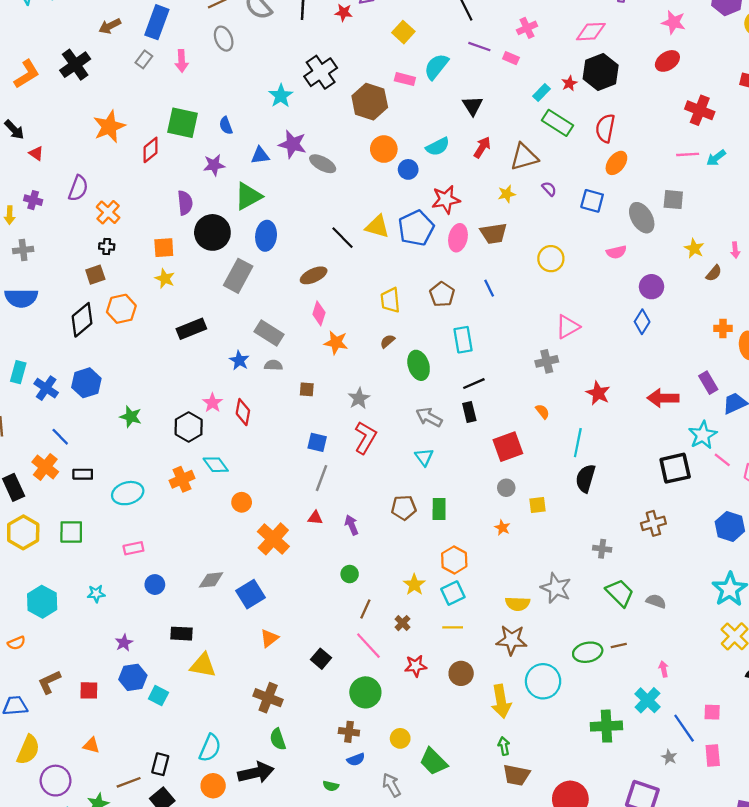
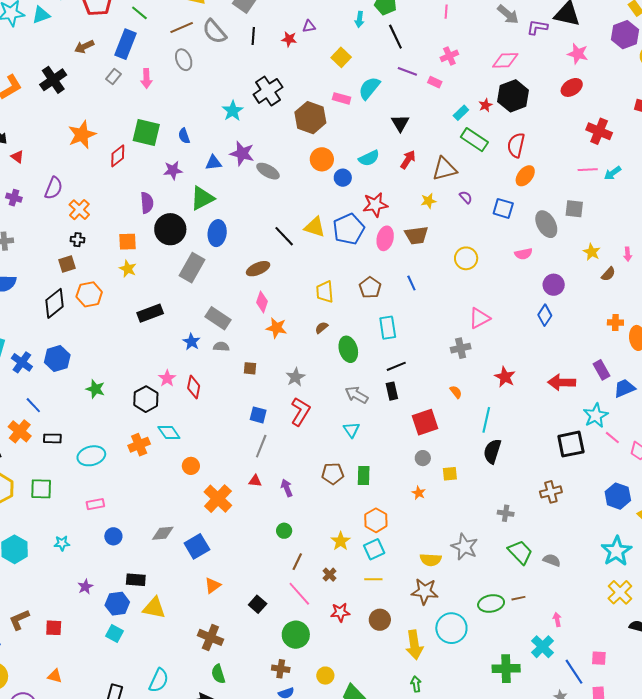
blue hexagon: (133, 677) -> (117, 604), moved

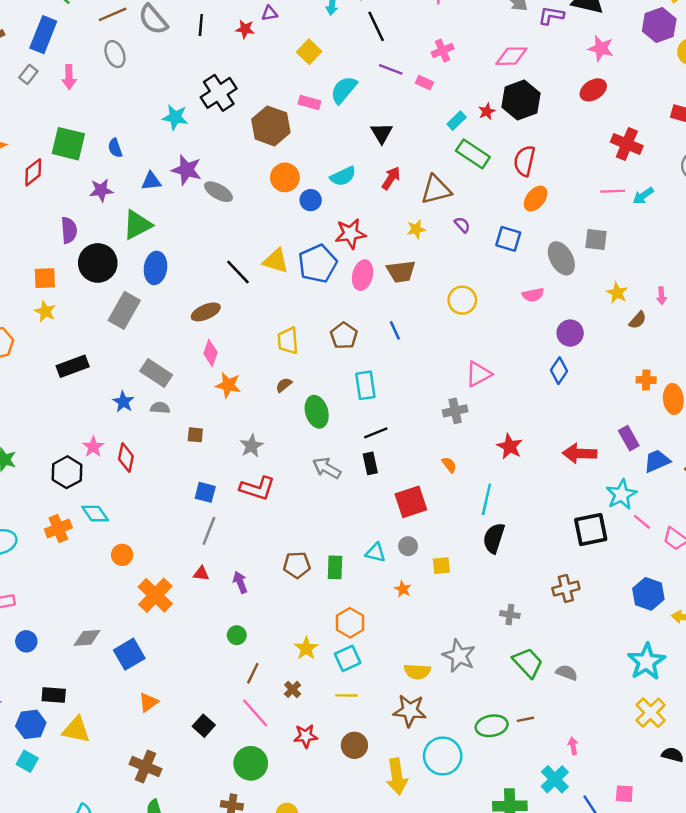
cyan star: (233, 111) -> (175, 117), turned -30
red L-shape: (300, 411) -> (257, 488), turned 76
cyan triangle: (351, 430) -> (376, 553), moved, turned -42

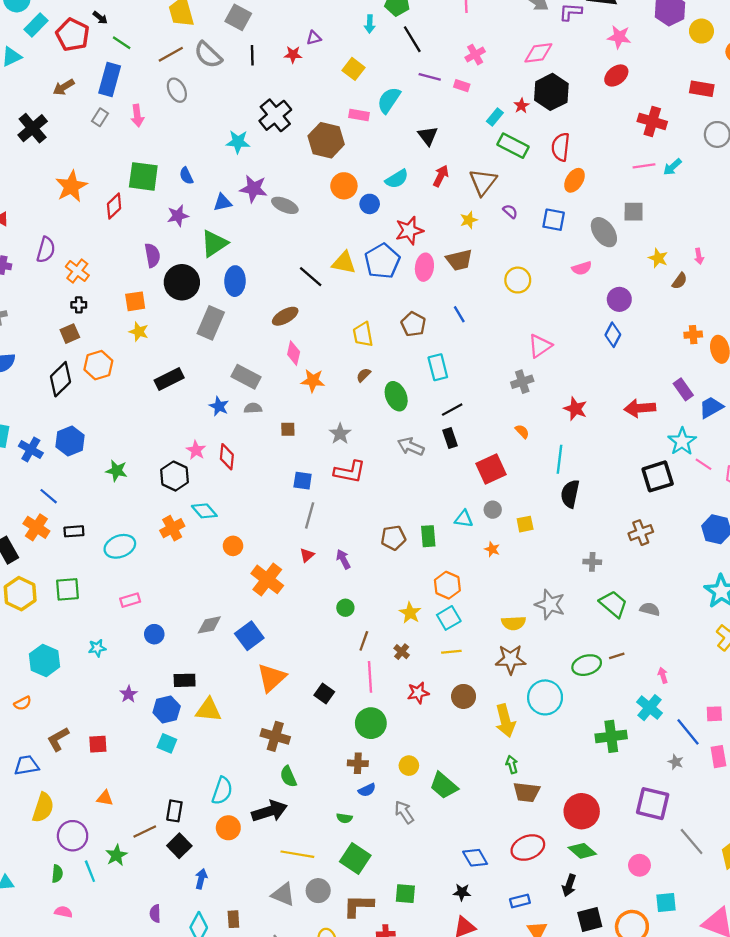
brown triangle: (436, 190) -> (483, 182), turned -32
red triangle: (201, 574) -> (307, 555), turned -42
orange triangle: (148, 702) -> (272, 678), size x1.6
pink line: (255, 713) -> (370, 677), turned 44

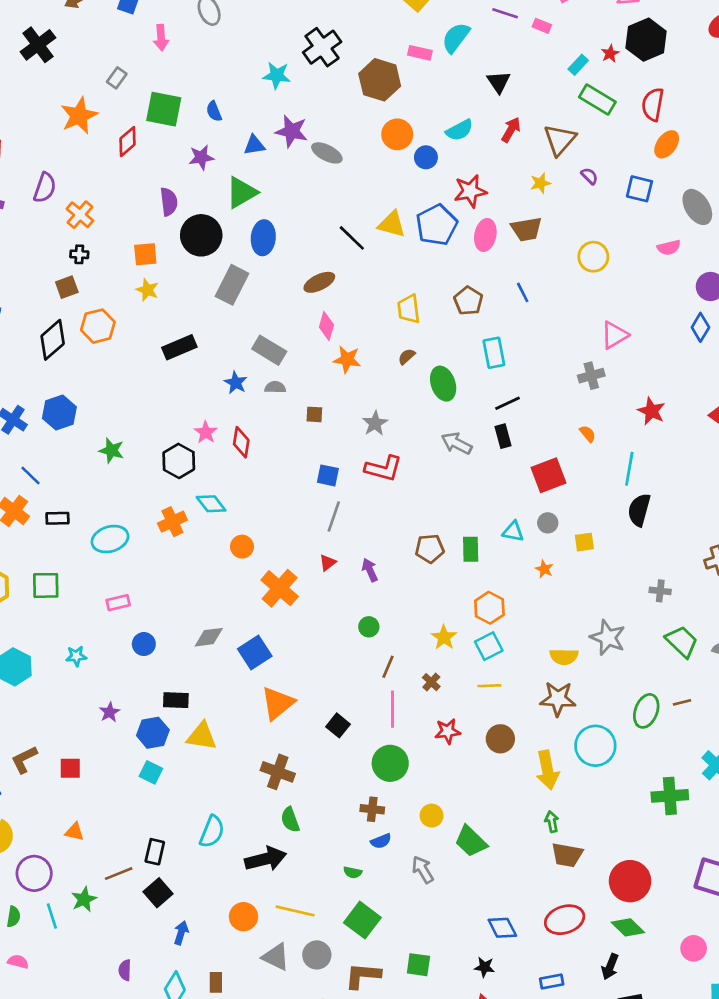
gray rectangle: (100, 117) -> (117, 78), moved
green ellipse: (587, 665) -> (646, 711), turned -56
orange circle: (228, 828) -> (243, 917), moved

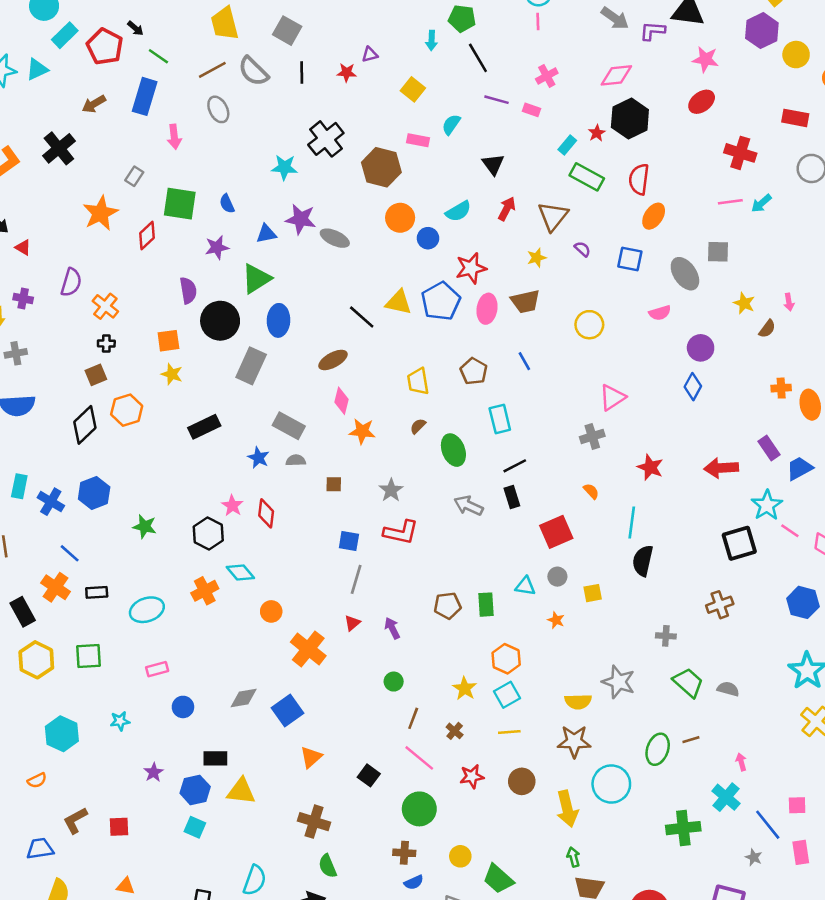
cyan semicircle: (456, 38) -> (451, 124), size x0.7
orange triangle: (278, 703) -> (311, 757), size x0.7
pink line: (392, 709) -> (419, 758), turned -48

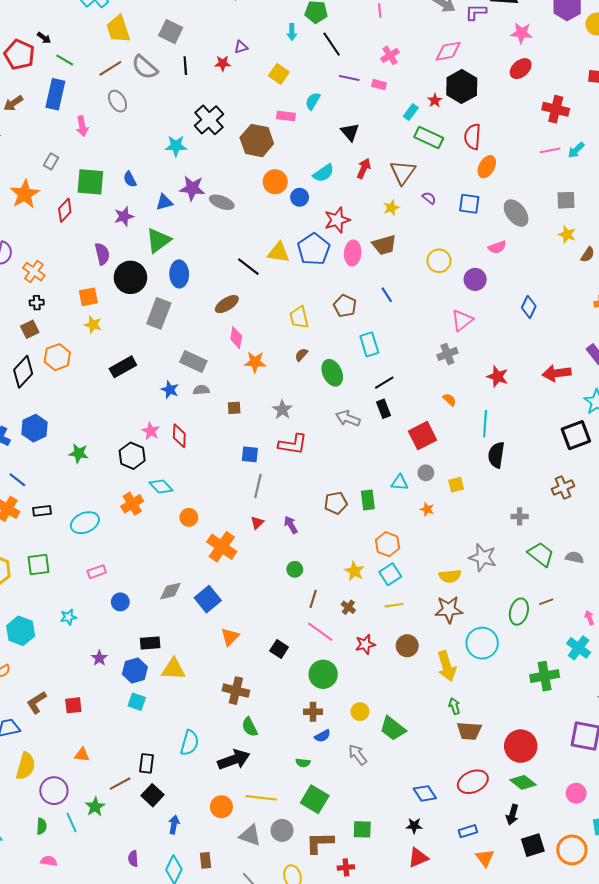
gray square: (718, 252) -> (566, 200), moved
purple circle: (701, 348) -> (475, 279), moved

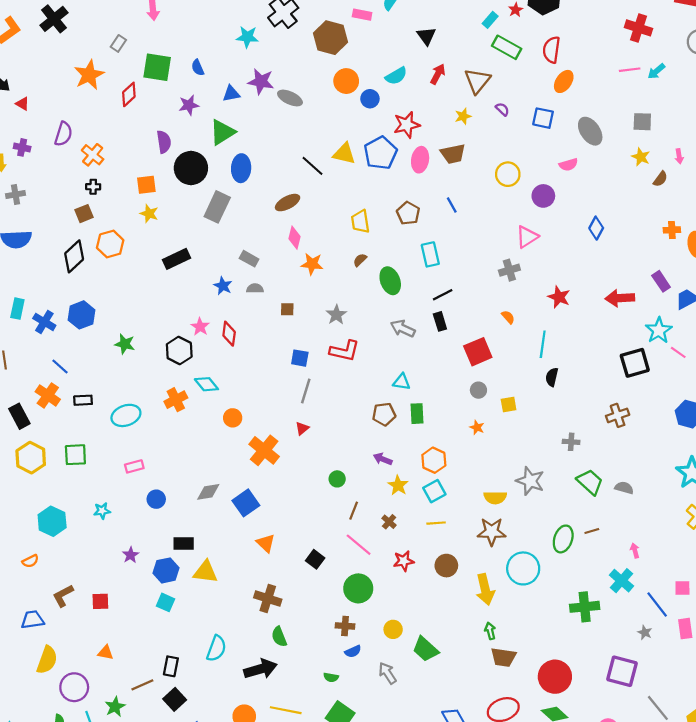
gray rectangle: (193, 361) -> (249, 259), size x0.7
black semicircle: (496, 455) -> (552, 377), size x0.7
cyan triangle: (400, 483) -> (402, 382), moved
purple arrow: (291, 525) -> (383, 459), moved, turned -42
orange triangle: (230, 637) -> (266, 543), turned -36

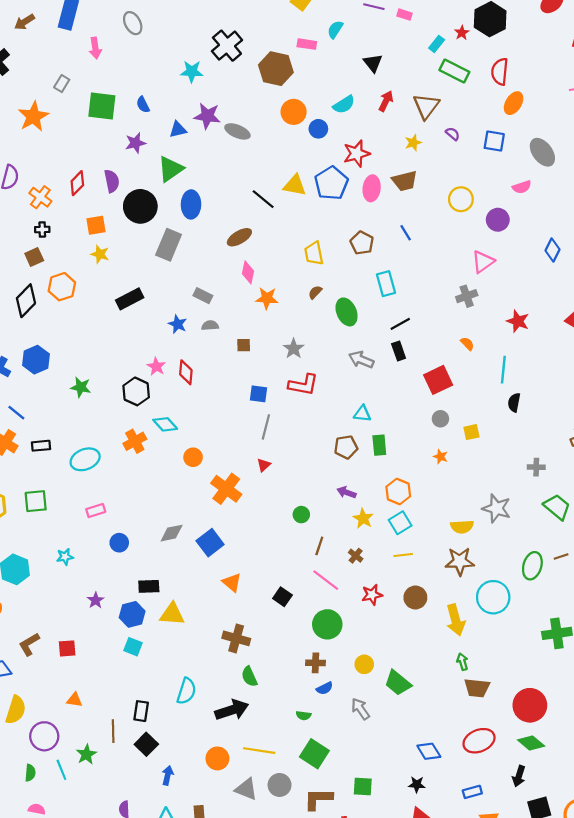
red diamond: (129, 94) -> (77, 183), moved
brown line: (142, 685) -> (113, 731), turned -65

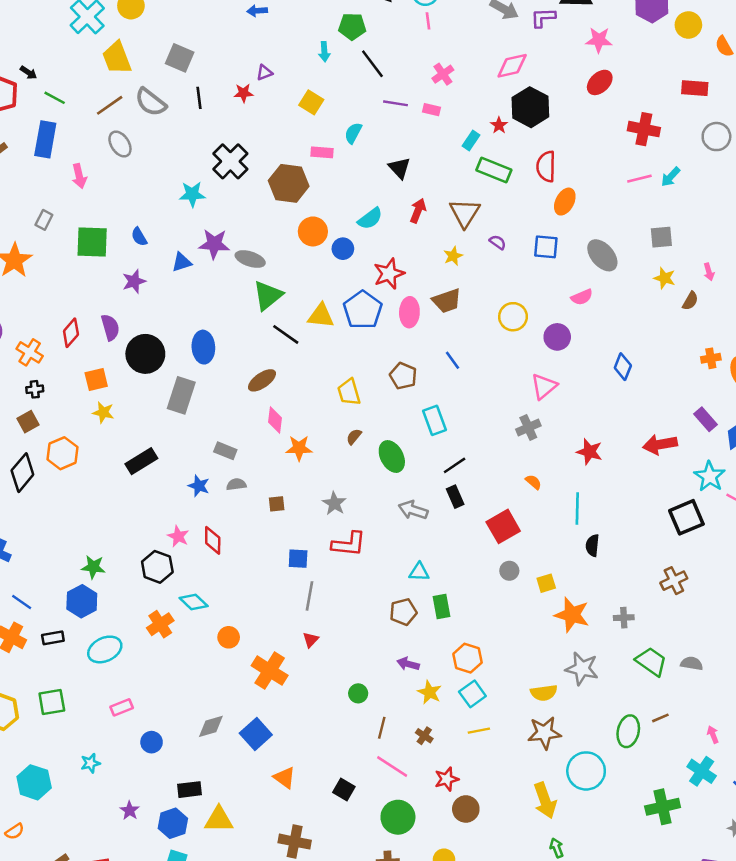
green triangle: (171, 169) -> (268, 295), moved
blue hexagon: (36, 360) -> (82, 601), moved
orange star: (441, 457) -> (572, 615), moved, size x2.0
brown circle: (415, 598) -> (466, 809), moved

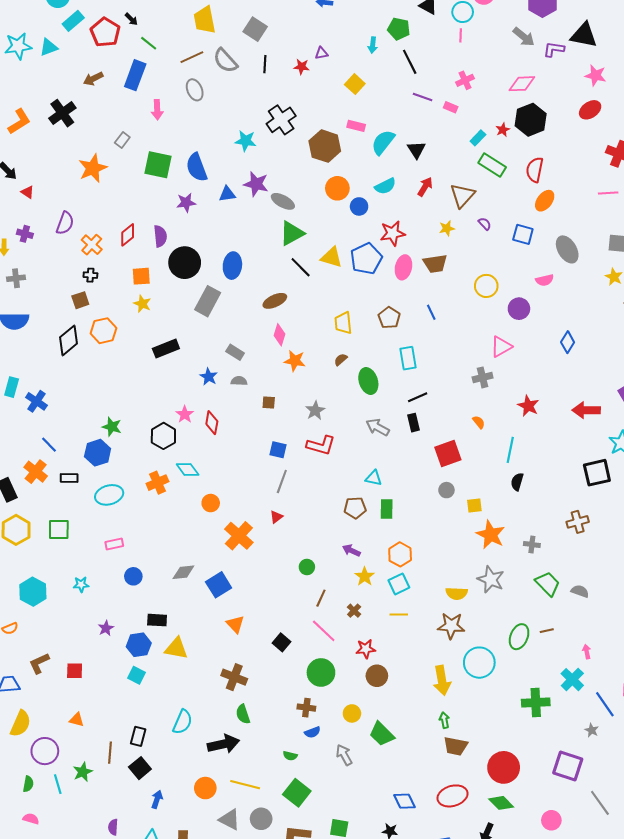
cyan semicircle: (353, 133) -> (383, 142), moved, size x1.5
blue semicircle: (139, 237) -> (197, 167), size x1.8

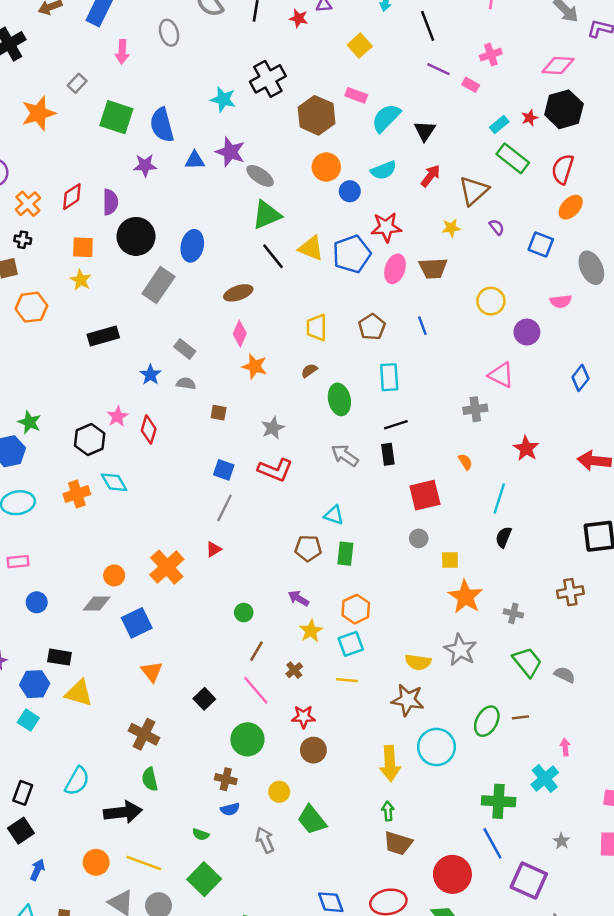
pink triangle: (501, 347) -> (501, 375), turned 50
orange circle: (211, 503) -> (114, 575), moved
blue line: (605, 704) -> (492, 843), moved

